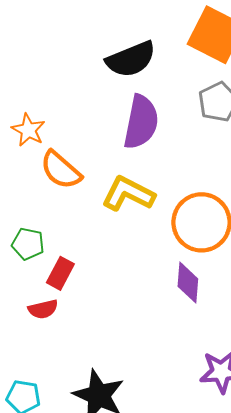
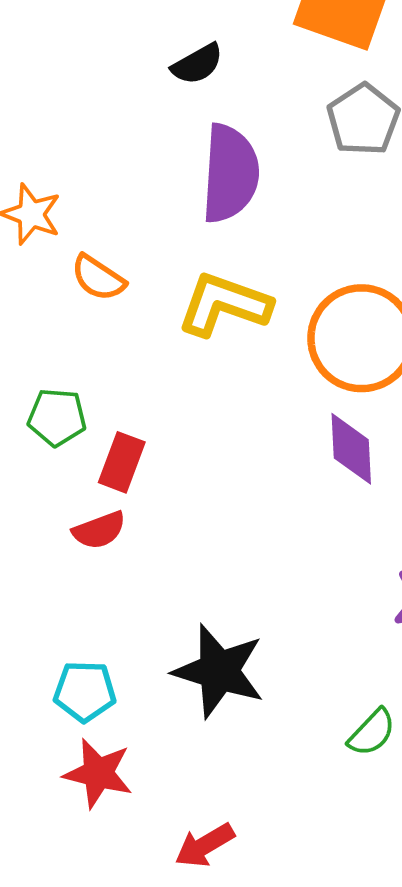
black semicircle: (131, 59) -> (197, 64), size x0.6
orange semicircle: (61, 170) -> (98, 278), size x0.7

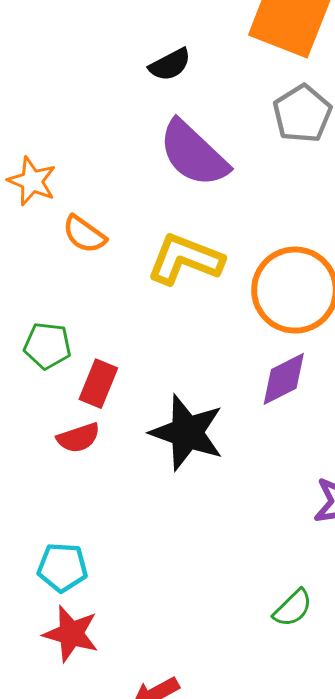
purple semicircle: (230, 173) -> (193, 154), turned 128
purple diamond: (351, 449) -> (284, 379), turned 64
black star: (219, 671) -> (187, 432), moved

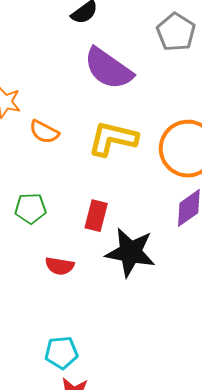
red rectangle: (98, 384) -> (96, 216), moved
red semicircle: (78, 438) -> (60, 266), turned 36

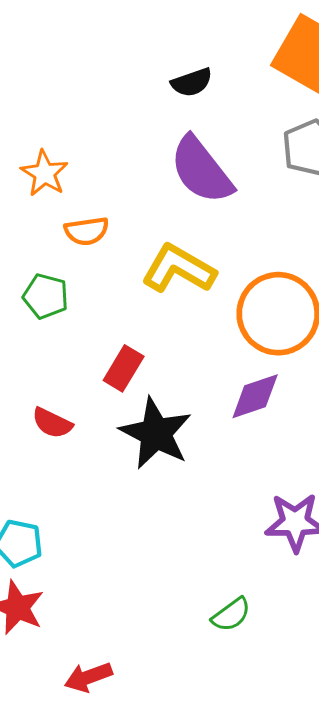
orange semicircle: (44, 132) -> (87, 231), turned -52
green pentagon: (31, 208) -> (46, 296), moved

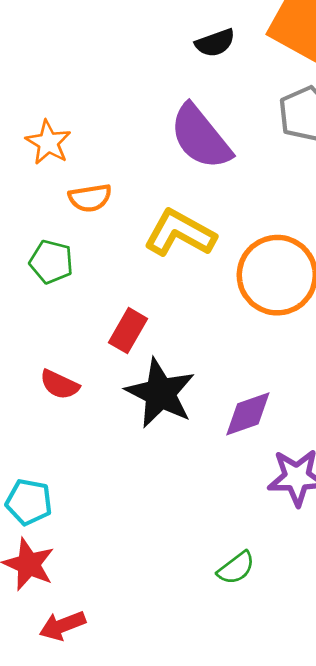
black semicircle: (192, 82) -> (215, 43), moved
purple diamond: (255, 396) -> (248, 414), moved
red arrow: (88, 677) -> (62, 626), moved

